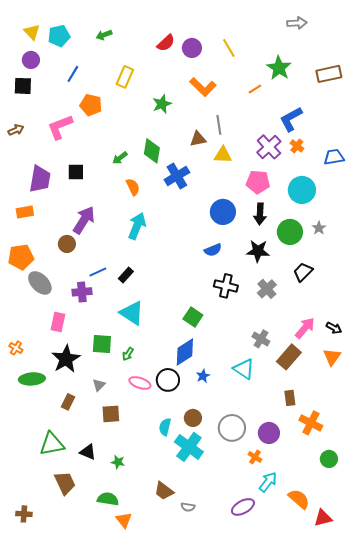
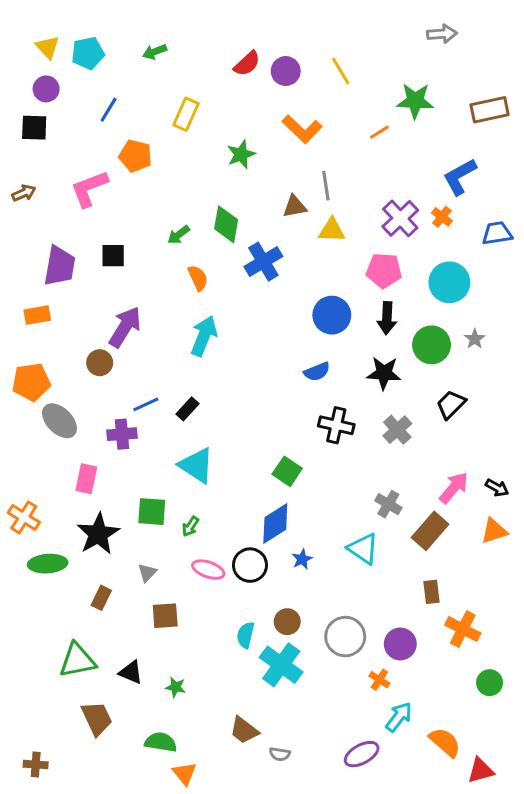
green star: (279, 68) -> (415, 101), turned -30
blue L-shape: (291, 119) -> (460, 177), moved
orange cross: (16, 348) -> (24, 517), size x1.5
orange triangle: (332, 357) -> (494, 531), turned 36

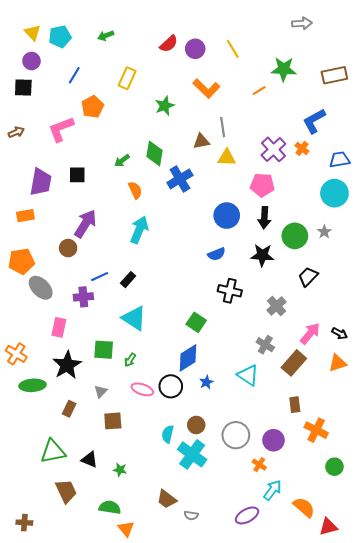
orange pentagon: (135, 156) -> (92, 107), turned 30
cyan circle: (449, 282) -> (334, 193), moved
gray cross: (397, 430) -> (277, 306), moved

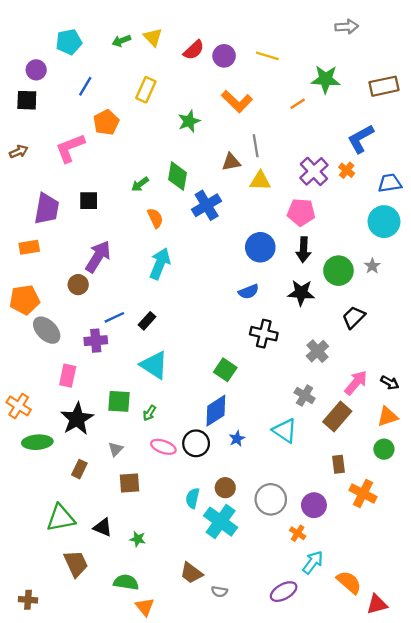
yellow triangle: (33, 33) -> (153, 37), moved
yellow line: (233, 49) -> (267, 56), turned -42
green circle: (334, 467) -> (384, 449), moved

